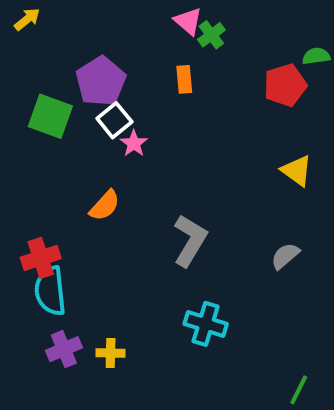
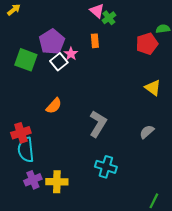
pink star: (134, 143) -> (71, 54), moved
yellow cross: (111, 353) -> (57, 182), size x1.5

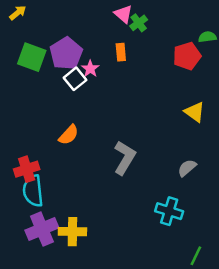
green square: (26, 60) -> (32, 57), moved
cyan cross: (106, 167) -> (169, 211), moved
purple cross: (33, 180) -> (42, 229), size x1.4

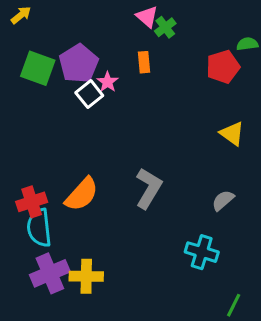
orange semicircle: (69, 135) -> (82, 194), moved, size x1.4

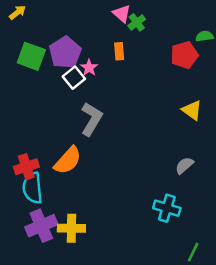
gray L-shape: (149, 188) -> (92, 119), moved

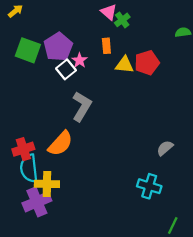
red pentagon: (184, 55) -> (147, 63), moved
yellow triangle: (192, 110) -> (124, 65), moved, turned -30
yellow cross: (71, 228) -> (47, 184), moved

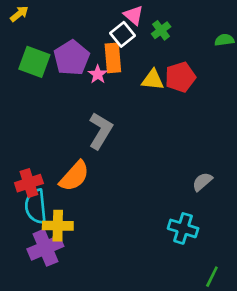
green cross: (122, 20) -> (161, 30), moved
orange rectangle: (106, 46) -> (113, 58), moved, size x1.5
white square: (66, 69) -> (122, 34), moved

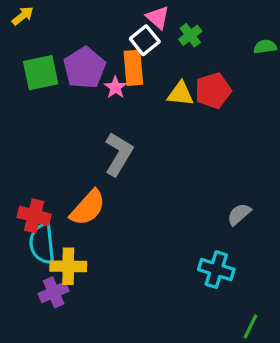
green square: (34, 62) -> (41, 73), turned -32
red cross: (29, 183) -> (34, 216), turned 32
purple cross: (45, 248) -> (54, 292), size x0.7

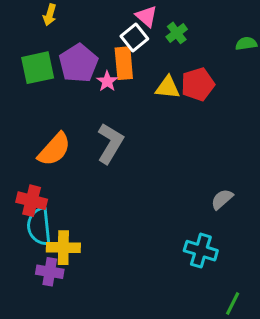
yellow arrow: (23, 16) -> (50, 15), moved, turned 145
orange semicircle: (88, 208) -> (54, 149), moved
purple cross: (54, 292) -> (50, 272), turned 32

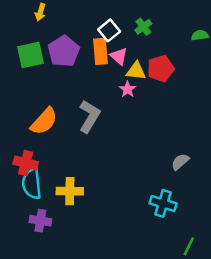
pink triangle: (146, 16) -> (119, 56), moved
pink star: (107, 81) -> (127, 89), moved
yellow cross: (63, 248) -> (70, 191), moved

